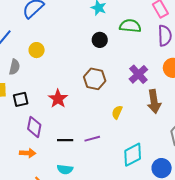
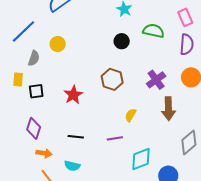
purple diamond: (34, 127) -> (34, 128), moved
purple line: (92, 139) -> (115, 138), moved
orange arrow: (28, 153) -> (44, 153), moved

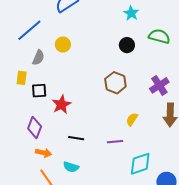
red star: (73, 95) -> (61, 104), moved

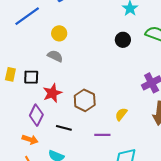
gray semicircle: (38, 58) -> (55, 56), moved, turned -91
yellow rectangle: (22, 78) -> (10, 74), moved
brown hexagon: (115, 83) -> (85, 100), moved
purple diamond: (35, 127) -> (36, 115), moved

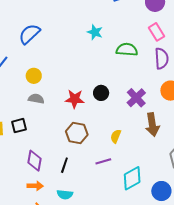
black circle: (123, 40) -> (101, 93), moved
red star: (52, 93) -> (75, 99), moved, turned -30
black line: (64, 128) -> (64, 165), turned -70

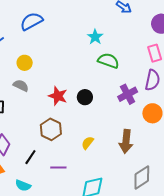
green semicircle: (127, 50) -> (108, 61), moved
purple cross: (136, 98) -> (128, 94), moved
purple line: (103, 161) -> (58, 168), moved

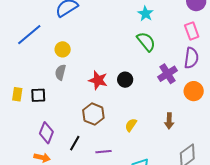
cyan star: (95, 37) -> (145, 14), moved
green semicircle: (108, 61) -> (146, 42), turned 35
gray semicircle: (21, 86) -> (60, 72), turned -98
brown arrow: (126, 141) -> (169, 121), size x0.7

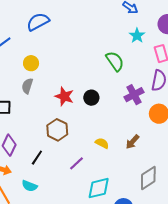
cyan star: (145, 14) -> (137, 36), moved
brown arrow: (169, 121) -> (132, 142), turned 35
yellow semicircle: (131, 125) -> (102, 143), moved, turned 80
purple line: (103, 152) -> (76, 163), moved, turned -42

